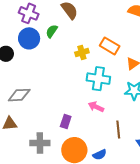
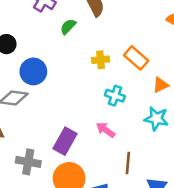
blue circle: (29, 38) -> (33, 71), moved
cyan cross: (98, 79) -> (115, 96), size x0.7
purple rectangle: (66, 122) -> (65, 141), size x1.5

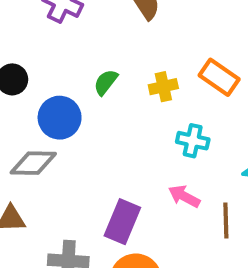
green semicircle: (68, 27) -> (106, 82), moved
brown line: (128, 163) -> (226, 221), moved

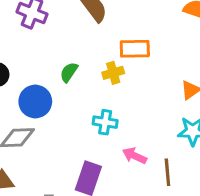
orange rectangle: (219, 77) -> (135, 49), moved, turned -32
cyan cross: (193, 141) -> (105, 122), moved

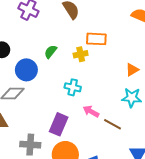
brown line: (167, 172) -> (112, 124), turned -60

